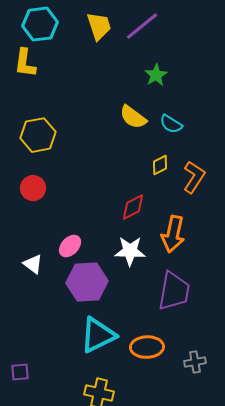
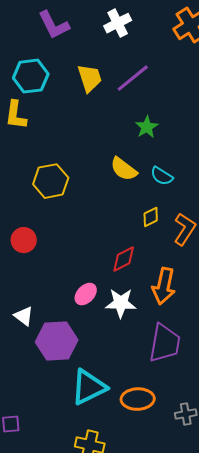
yellow hexagon: (38, 135) -> (51, 181), moved
pink ellipse: (70, 246) -> (86, 294), moved
purple hexagon: (87, 282) -> (57, 341), moved

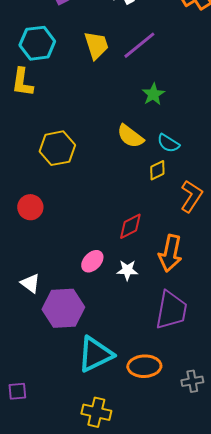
yellow diamond: (151, 217) -> (157, 170), moved
white star: (121, 303) -> (127, 270), size x0.7

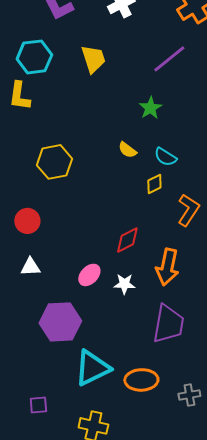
purple line: (139, 45) -> (169, 59), moved
yellow semicircle: (130, 136) -> (127, 150), size x0.7
white triangle: (30, 283) -> (30, 267), moved, turned -40
purple square: (17, 391) -> (38, 405), moved

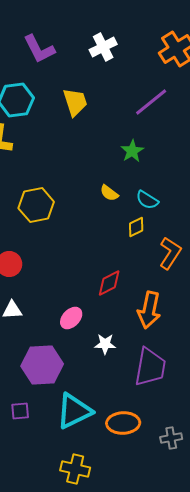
white star: (124, 284) -> (105, 344), moved
purple square: (38, 405) -> (20, 411), moved

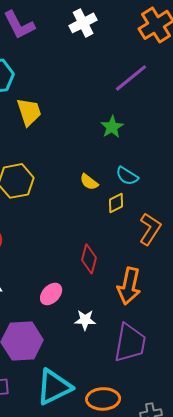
yellow trapezoid: (75, 102) -> (29, 112), moved
yellow semicircle: (109, 193) -> (89, 182), moved
red diamond: (109, 283) -> (89, 259), turned -48

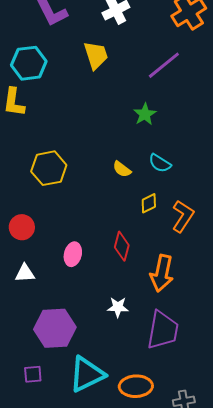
yellow trapezoid: (29, 112) -> (96, 55), moved
yellow diamond: (116, 203) -> (149, 203), moved
pink ellipse: (51, 294) -> (73, 254), moved, turned -30

